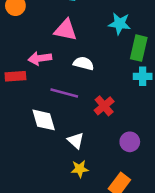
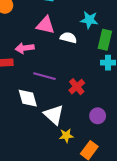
white semicircle: (84, 63) -> (68, 38), moved
white triangle: (76, 141) -> (54, 115), size x1.5
yellow star: (80, 169) -> (66, 136), moved

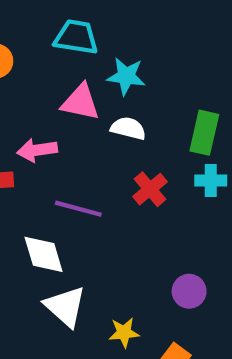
cyan star: (89, 20) -> (126, 76), moved
red cross: (77, 87) -> (150, 189), moved
white triangle: (54, 115) -> (65, 306), moved

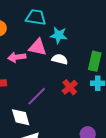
pink arrow: (37, 150) -> (17, 57), moved
purple line: (78, 209) -> (37, 96), turned -60

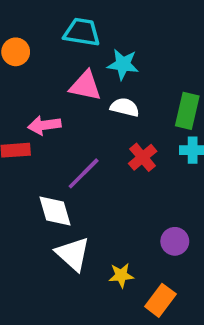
pink arrow: (17, 57) -> (44, 125), moved

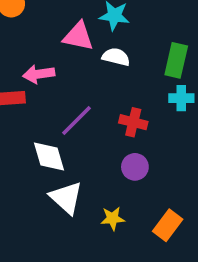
red cross: (143, 157) -> (133, 122), moved, turned -36
purple circle: (175, 241) -> (135, 167), moved
orange rectangle: (160, 300) -> (168, 225), moved

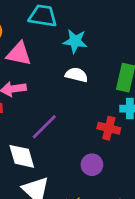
pink triangle: (78, 36) -> (19, 54), moved
red cross: (133, 122) -> (109, 128), moved

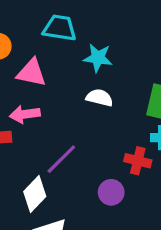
white diamond: (22, 156) -> (35, 194), turned 60
purple circle: (92, 165) -> (111, 192), moved

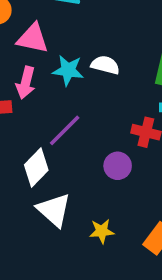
cyan star: (98, 58) -> (68, 70), moved
pink arrow: (25, 114) -> (26, 83), turned -68

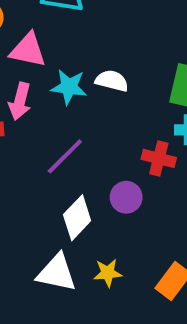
white diamond: (36, 168) -> (77, 218), moved
white triangle: (54, 210) -> (57, 273), moved, turned -30

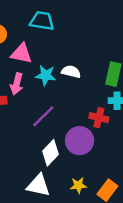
purple circle: (126, 197) -> (80, 141), size x1.5
yellow star: (108, 273) -> (78, 185), moved

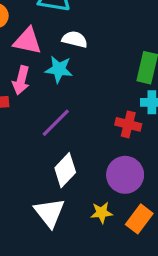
white semicircle: (71, 72) -> (75, 39), moved
purple circle: (80, 141) -> (125, 175), moved
white triangle: (38, 185) -> (49, 213), turned 40

